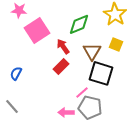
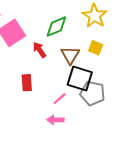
red rectangle: (61, 66) -> (27, 83), moved, turned -49
gray pentagon: (90, 107) -> (92, 93), moved
pink arrow: (66, 112) -> (55, 120), moved

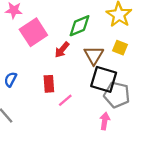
red arrow: (39, 50) -> (62, 50), turned -105
pink line: (60, 99) -> (65, 100), moved
pink arrow: (55, 120) -> (105, 121), moved, turned 98

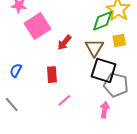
green diamond: (79, 26) -> (103, 21), moved
yellow square: (120, 48) -> (119, 40), turned -32
pink line: (65, 100) -> (64, 100), moved

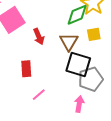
red arrow: (64, 43) -> (39, 37), turned -63
gray pentagon: (116, 85) -> (91, 79), turned -30

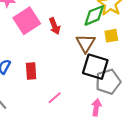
red arrow: (39, 37) -> (55, 26), moved
red rectangle: (26, 69) -> (31, 71), moved

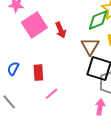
pink line: (55, 98) -> (52, 94), moved

